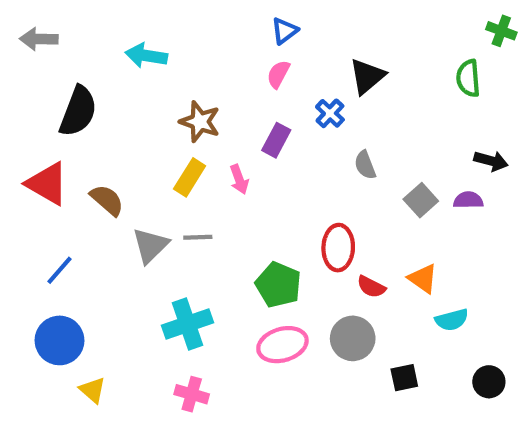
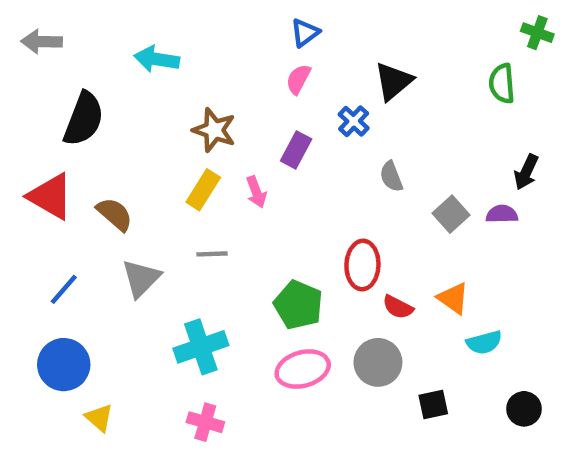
black arrow: (491, 161) -> (526, 172), turned 100
gray triangle: (150, 245) -> (141, 278), moved

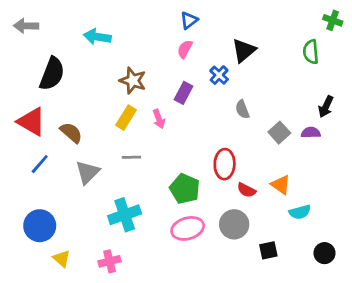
blue line: (64, 289) -> (40, 164), moved
pink cross: (205, 422) -> (110, 261), moved, turned -30

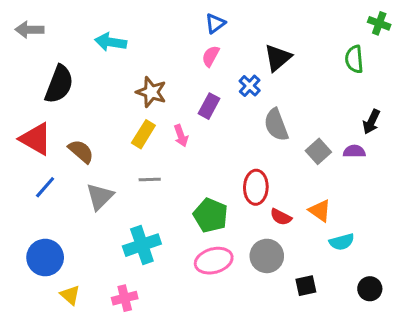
gray semicircle: (242, 109) -> (276, 125), size x1.5

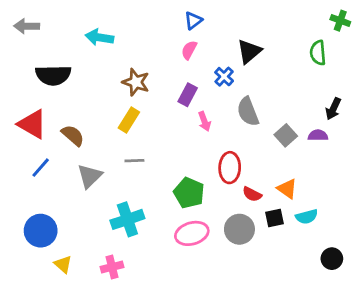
black semicircle: (59, 84) -> (53, 75), turned 68
pink arrow: (181, 136) -> (204, 121), moved
black square: (306, 286) -> (274, 218), moved

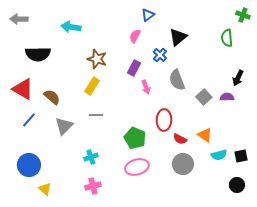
blue triangle: (193, 21) -> (148, 15), moved
black square: (274, 218) -> (241, 156), moved
cyan cross: (127, 219) -> (91, 157), size x0.6
gray circle: (239, 229) -> (183, 164), moved
pink cross: (112, 267) -> (93, 186), moved

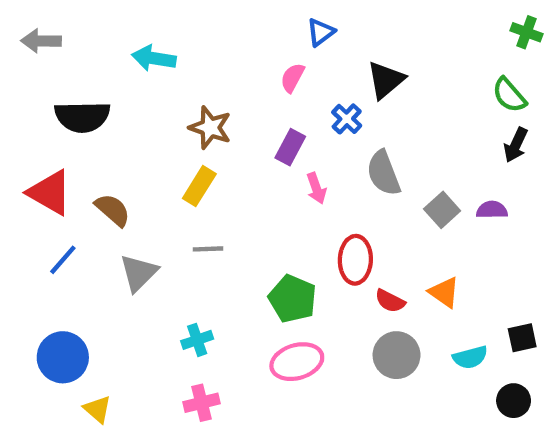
green semicircle: (227, 38) -> (509, 95), moved, turned -36
black arrow: (238, 78) -> (516, 145), moved
cyan semicircle: (219, 155) -> (470, 357), moved

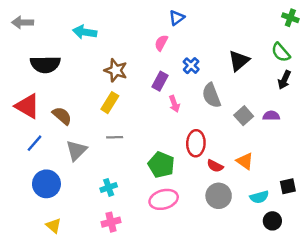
black triangle: (386, 80) -> (239, 61), moved
blue circle: (63, 357) -> (46, 184), moved
black circle: (514, 401) -> (272, 221), moved

